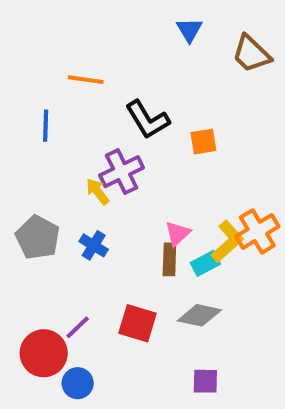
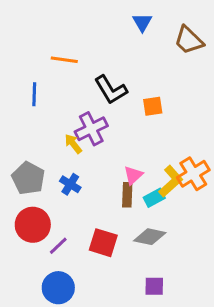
red circle: (44, 353) -> (33, 225), moved
blue circle: (78, 383) -> (58, 288), size x1.4

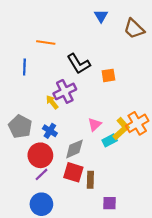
brown rectangle: (127, 195) -> (90, 180), moved
red circle: (33, 225) -> (40, 155), moved
gray diamond: (150, 237) -> (74, 149), moved, turned -35

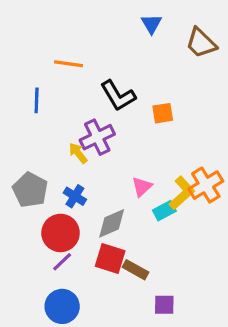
brown rectangle: (90, 180) -> (136, 270), turned -63

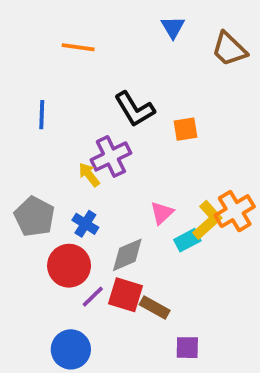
orange line: (68, 64) -> (78, 47), moved
purple line: (62, 262) -> (93, 297), moved

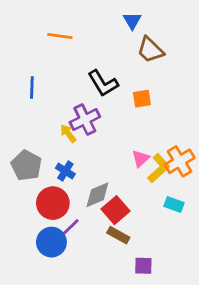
brown trapezoid: (229, 49) -> (150, 50), moved
pink triangle: (162, 213) -> (141, 159), moved
cyan rectangle: (187, 240) -> (174, 204), moved, turned 48
red square: (125, 295) -> (116, 210), moved, turned 32
blue circle: (71, 349) -> (51, 242), moved

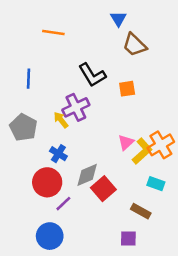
gray pentagon: (26, 165) -> (23, 127), moved
brown rectangle: (118, 235) -> (141, 211), moved
blue circle: (51, 242) -> (50, 236), moved

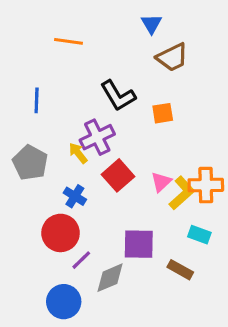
brown trapezoid: (135, 45) -> (172, 57), turned -70
orange cross: (161, 145) -> (206, 185), turned 30
gray diamond: (87, 175) -> (110, 278), moved
red square: (103, 189) -> (118, 175), moved
purple square: (128, 239) -> (139, 244), moved, size x1.5

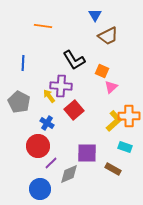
orange square: (163, 113) -> (102, 71), turned 32
purple cross: (97, 137) -> (61, 86), turned 30
pink triangle: (161, 182) -> (111, 87), moved

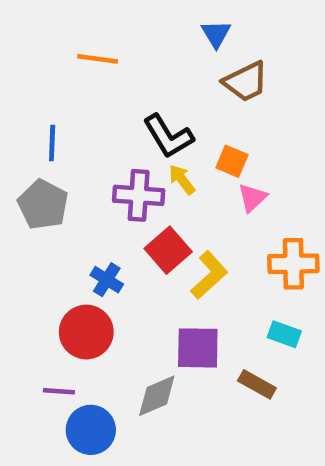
yellow arrow: (49, 96) -> (182, 180), moved
gray pentagon: (19, 102) -> (43, 205), moved
yellow L-shape: (114, 121) -> (209, 275), moved
purple line: (51, 163) -> (59, 391), moved, turned 48

